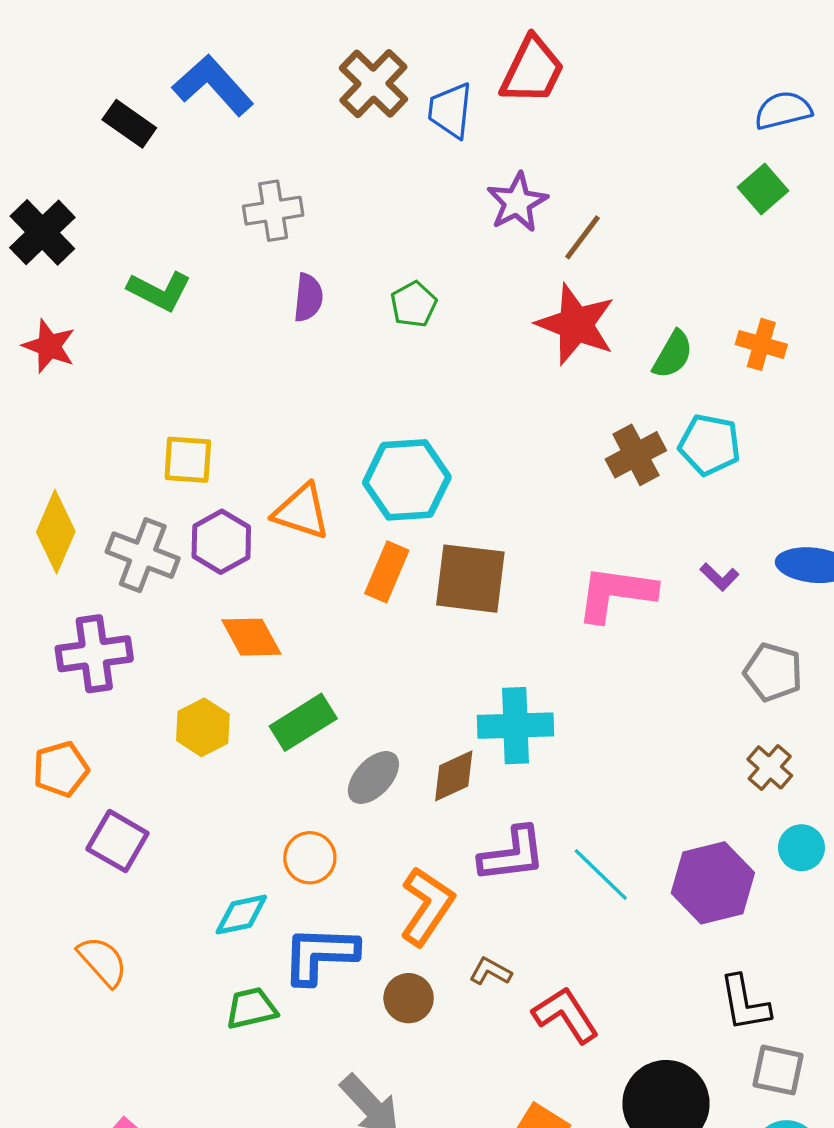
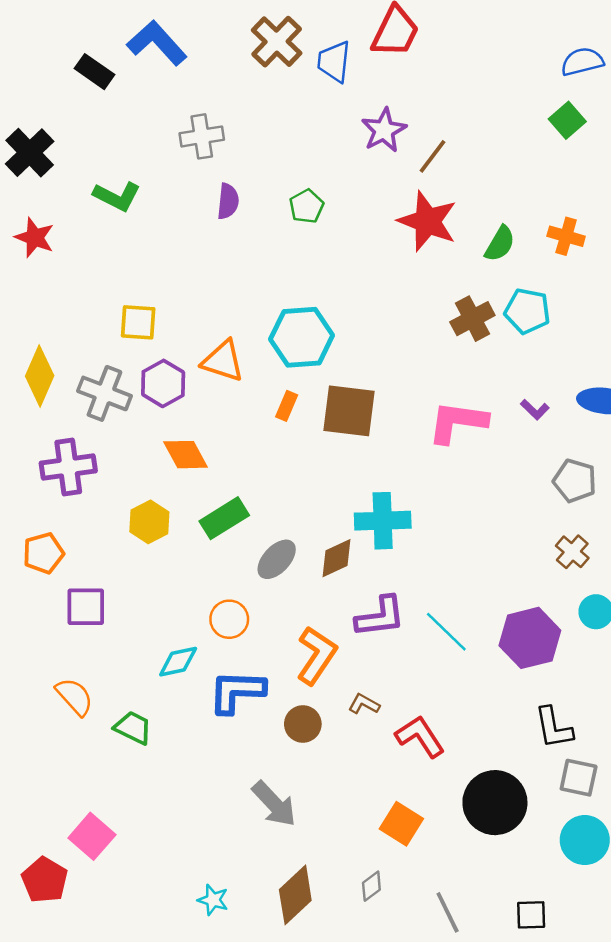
orange rectangle: (387, 572) -> (287, 406), size x0.7
purple square: (118, 841) -> (86, 607), turned -30
green trapezoid: (251, 1008) -> (133, 728), moved, turned 39

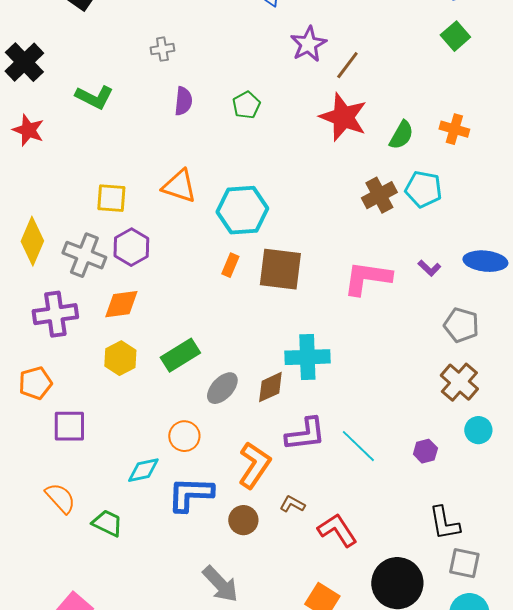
gray cross: (202, 136) -> (162, 49), size x0.7
orange triangle: (223, 361) -> (179, 186), moved
orange diamond: (186, 455) -> (121, 304), moved, turned -69
brown cross: (572, 552) -> (459, 382), size x1.4
purple hexagon: (530, 638) -> (425, 451), size x0.5

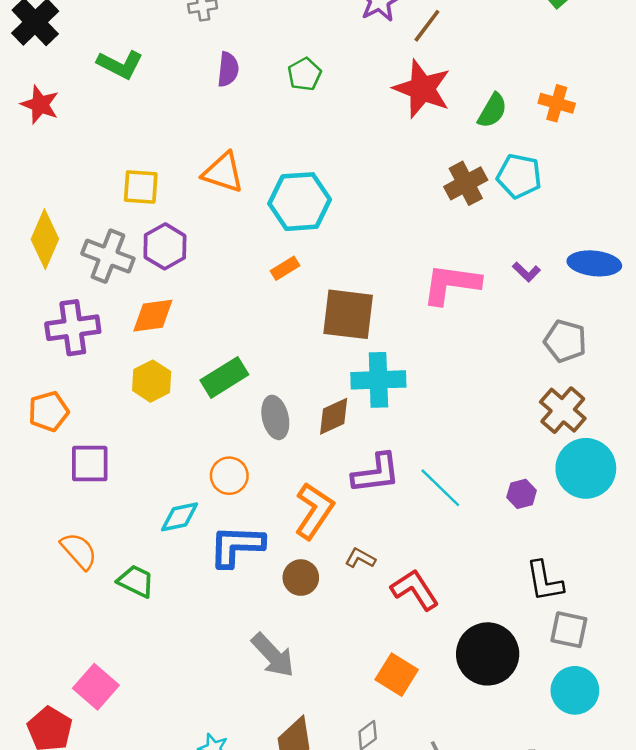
orange rectangle: (230, 265) -> (285, 268), turned 35
brown square: (280, 269) -> (348, 314), moved
gray ellipse: (222, 388) -> (275, 417), turned -56
cyan circle: (478, 430) -> (586, 468), size x1.8

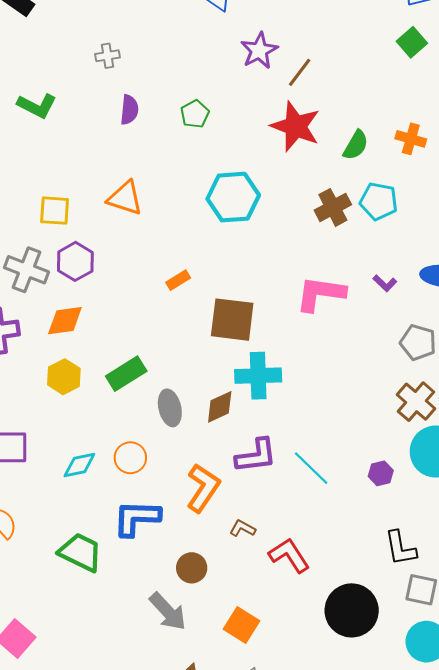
cyan hexagon: (300, 202) -> (233, 197), moved
cyan diamond: (180, 517) -> (79, 465), moved
brown circle: (301, 578) -> (192, 568), moved
green trapezoid: (136, 581) -> (81, 552), moved, size x1.4
orange square: (397, 675) -> (242, 625), moved

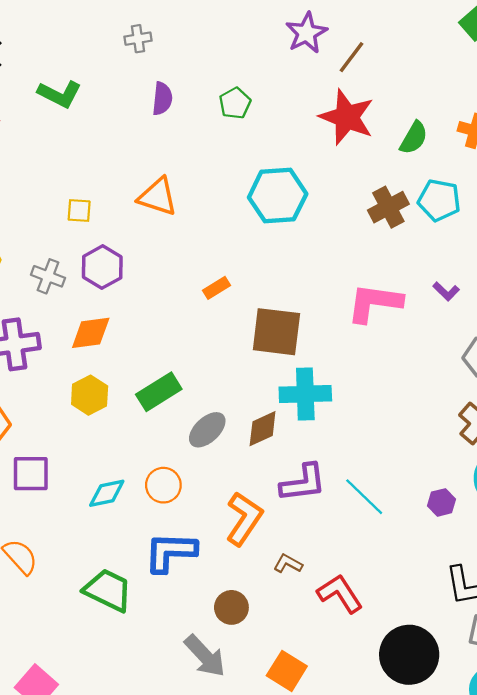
yellow square: (55, 211) -> (79, 211), size x0.7
gray cross: (26, 270) -> (48, 276), size x0.7
gray ellipse: (170, 408) -> (207, 430), turned 60

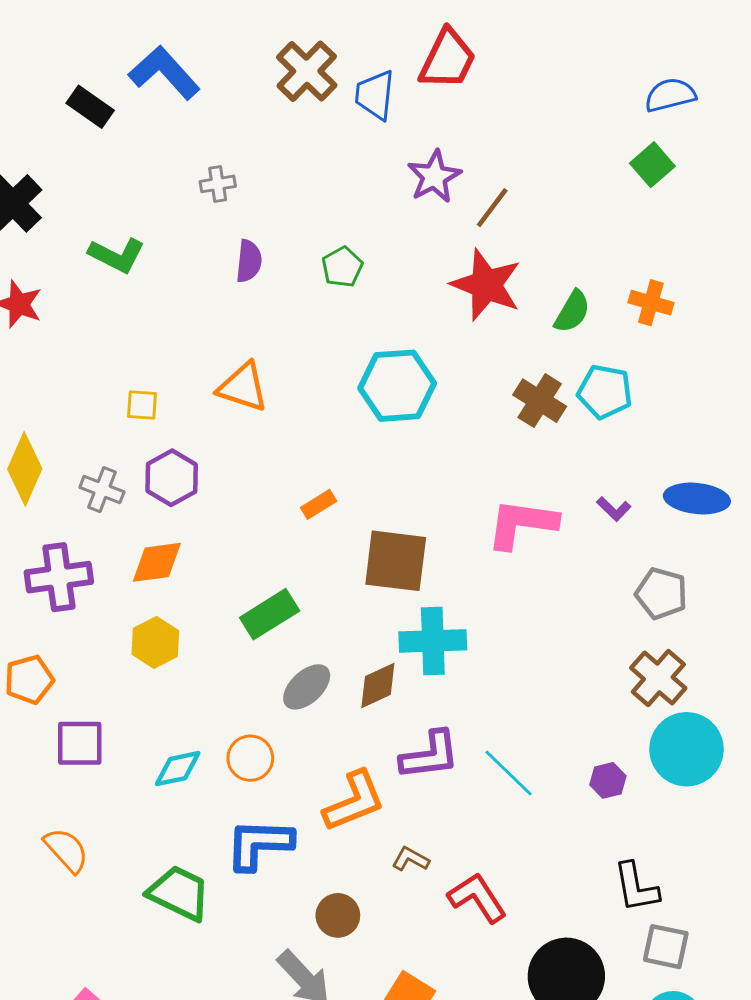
brown cross: (388, 207) -> (540, 401), turned -30
green rectangle: (159, 392) -> (270, 614), moved
orange L-shape: (244, 519) -> (354, 801), turned 34

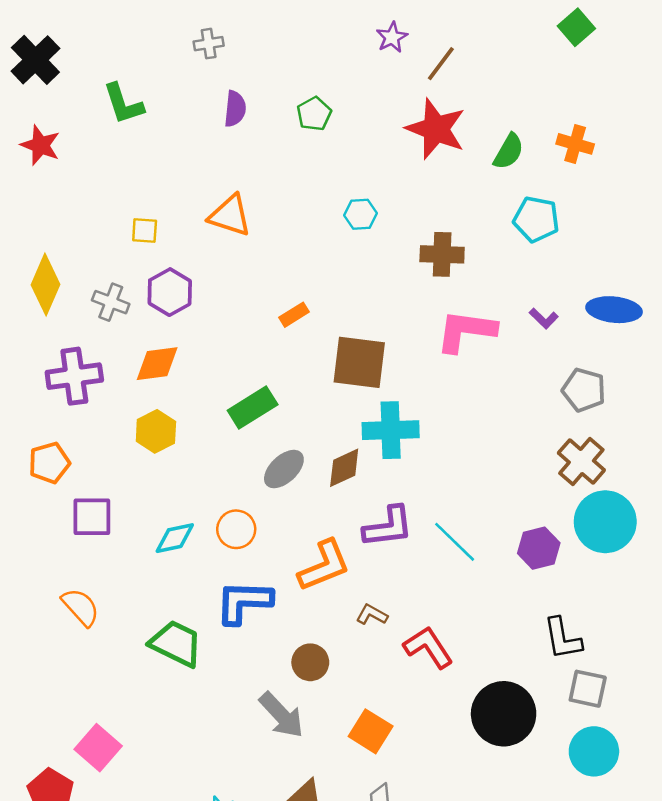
purple star: (434, 177) -> (392, 37), size x0.7
green L-shape: (117, 255) -> (123, 104), turned 45
cyan hexagon: (397, 386) -> (360, 214), size x0.5
brown cross: (540, 401) -> (442, 254), moved, turned -30
purple hexagon: (608, 780) -> (539, 548), size x1.4

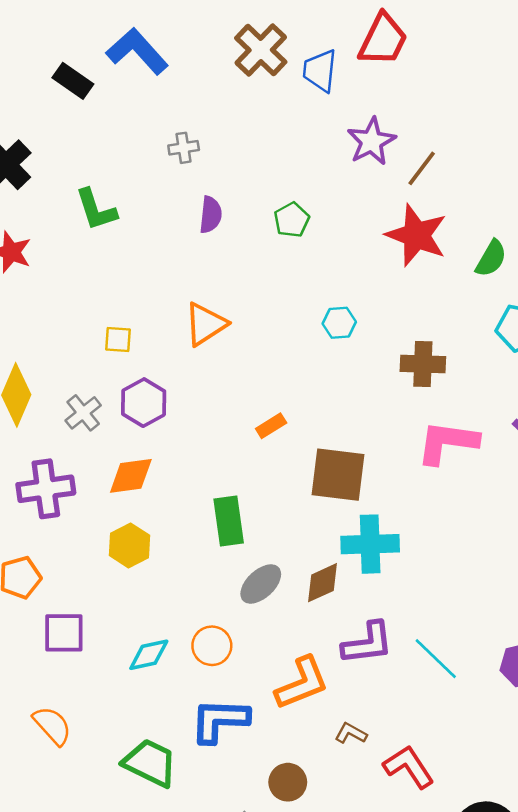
purple star: (392, 37) -> (371, 141), size x1.5
orange triangle: (230, 215) -> (205, 324), turned -51
gray cross: (111, 302) -> (83, 413), turned 30
green rectangle: (253, 408) -> (229, 521), turned -66

